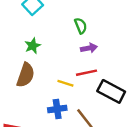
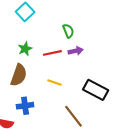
red line: (87, 73) -> (52, 53), moved
blue cross: (57, 109) -> (25, 106), moved

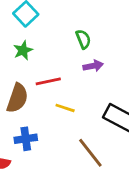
green star: (25, 49) -> (23, 50), moved
red line: (52, 53) -> (48, 81), moved

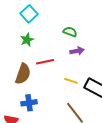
green semicircle: (83, 39) -> (70, 32), turned -48
yellow line: (65, 108) -> (71, 81), moved

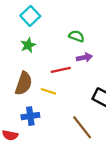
red line: (45, 62) -> (61, 70), moved
yellow line: (71, 81) -> (48, 91), moved

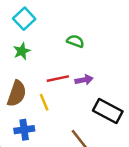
purple arrow: (84, 58) -> (84, 80), moved
yellow line: (48, 91) -> (44, 102), turned 49

